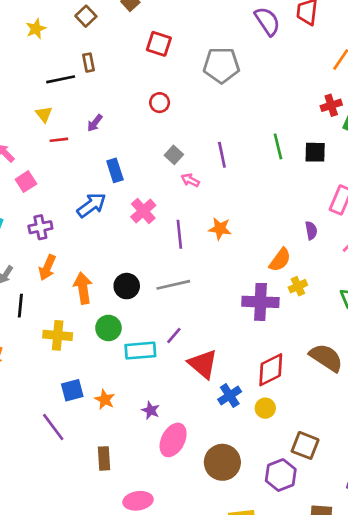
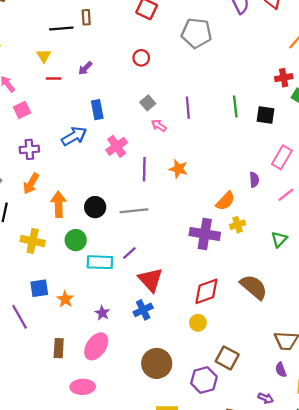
blue cross: (230, 396) -> (143, 310), moved
pink ellipse: (173, 440) -> (96, 346), moved

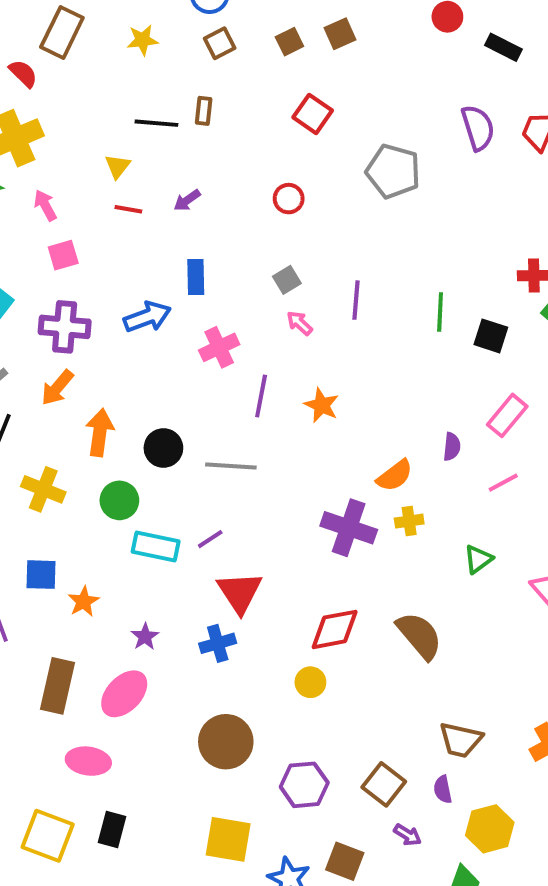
purple cross: (29, 149) -> (65, 327), size x1.4
brown rectangle: (59, 348) -> (58, 686), size x1.5
brown square: (227, 358) -> (384, 784), moved

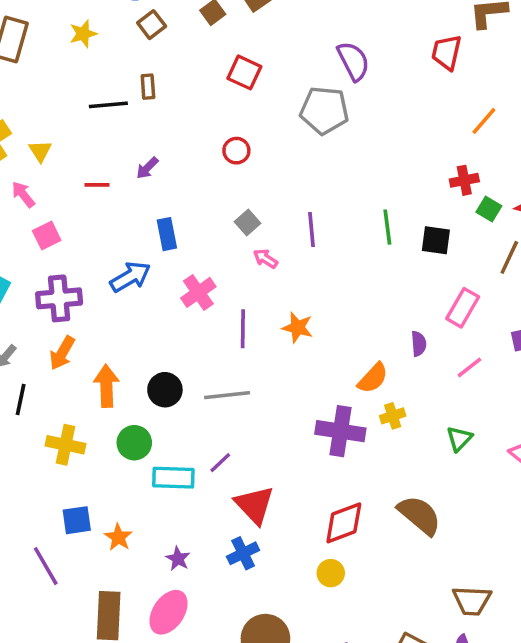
purple semicircle: (478, 128) -> (353, 61), moved
yellow triangle: (118, 166) -> (40, 151), moved

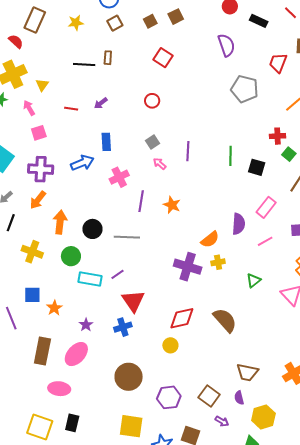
purple semicircle: (353, 61) -> (226, 45), moved
gray pentagon: (324, 110) -> (245, 89), moved
purple semicircle: (419, 344) -> (239, 224), size x1.5

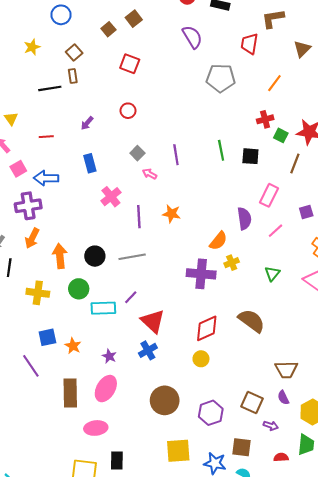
brown square: (115, 23) -> (74, 53), moved
purple arrow: (101, 103) -> (87, 123), moved
blue arrow: (82, 163) -> (46, 178), moved, turned -145

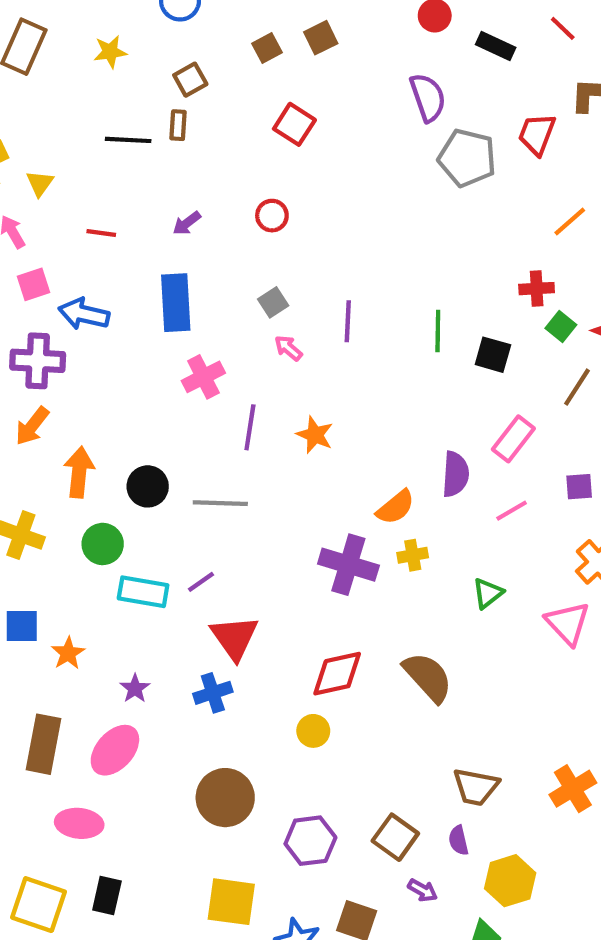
gray pentagon: (221, 78) -> (467, 158), moved
blue rectangle: (90, 163) -> (176, 303), size x1.5

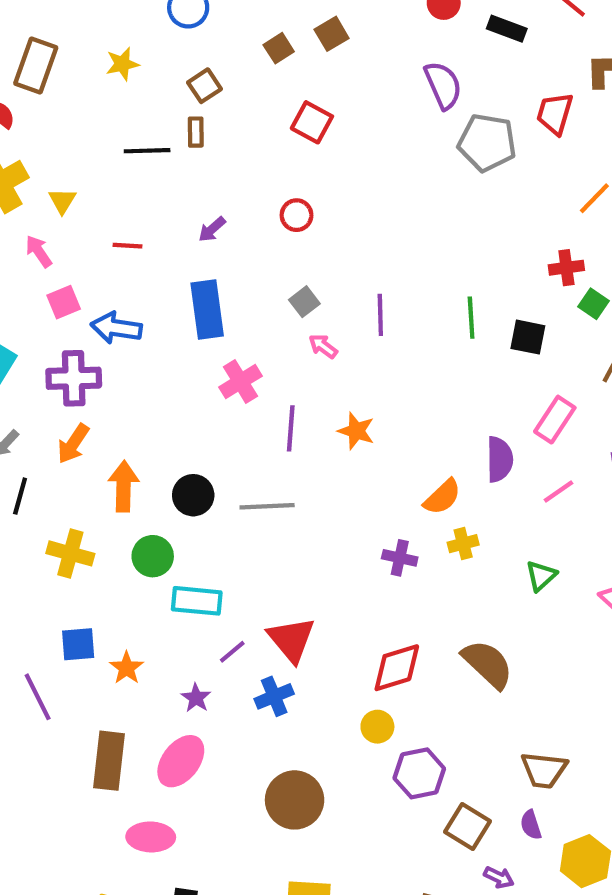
purple cross: (348, 565) -> (400, 558), size x0.6
purple line: (201, 582) -> (232, 652), moved
purple hexagon: (310, 841) -> (419, 773), moved

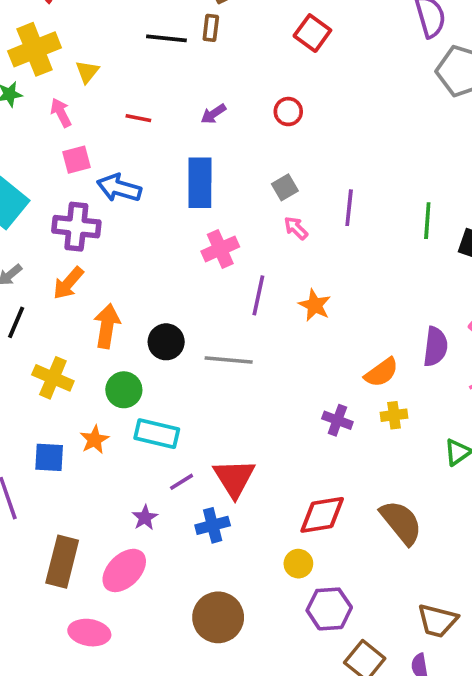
orange star: (127, 668) -> (94, 440), moved

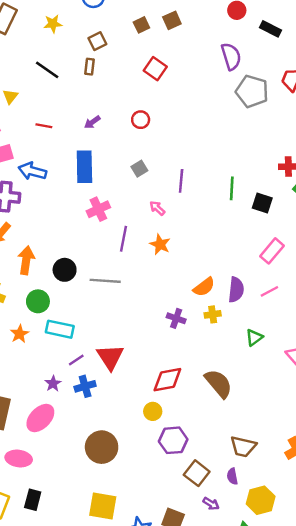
black line: (166, 38) -> (47, 70), moved, turned 30
pink arrow: (296, 228) -> (157, 208), moved
purple semicircle: (435, 347) -> (236, 290), moved
blue cross: (213, 525) -> (85, 386), moved

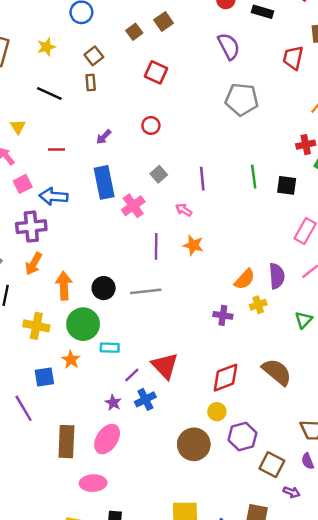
gray pentagon: (252, 91) -> (242, 99), moved
pink cross: (98, 209) -> (133, 206), moved
green circle: (38, 301) -> (83, 324), size x1.4
cyan rectangle: (60, 329) -> (110, 348), size x0.7
brown circle: (102, 447) -> (194, 444), moved

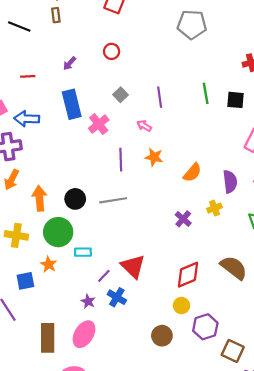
orange semicircle: (245, 279) -> (192, 173), moved
purple cross: (223, 315) -> (183, 219), turned 35
blue cross: (145, 399) -> (117, 297), turned -30
brown circle: (194, 444) -> (162, 336), size x0.7

